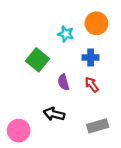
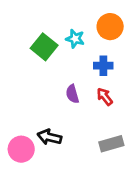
green square: (38, 60) -> (44, 47), moved
black arrow: (54, 114) -> (49, 137), moved

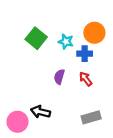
orange circle: (110, 27) -> (94, 33), moved
cyan star: (75, 39) -> (66, 42), moved
purple semicircle: (72, 94) -> (59, 77), turned 32

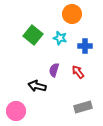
orange circle: (94, 33) -> (72, 14), moved
blue cross: (85, 54) -> (85, 46), moved
black arrow: (41, 112) -> (37, 86), moved

